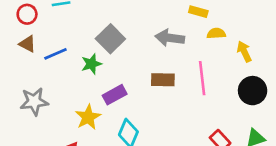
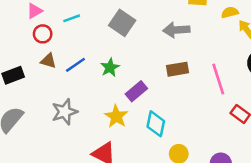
yellow semicircle: (216, 33) -> (230, 12), moved
gray square: (110, 39) -> (122, 23), moved
pink line: (202, 78) -> (218, 79), moved

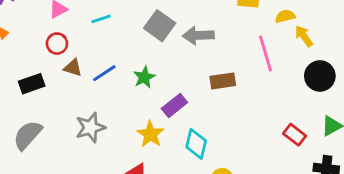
gray arrow: (176, 30) -> (198, 35), moved
red circle: (43, 34) -> (57, 44), moved
pink line: (218, 79) -> (265, 53), moved

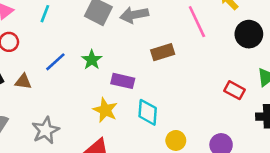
cyan line: (101, 19) -> (45, 14), turned -42
brown triangle: (73, 68) -> (23, 82), moved
purple rectangle: (174, 106) -> (123, 81), turned 60
gray star: (90, 128) -> (46, 130), moved

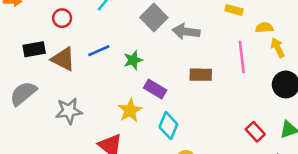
brown triangle: (23, 82) -> (63, 59), size x1.5

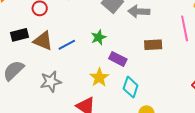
blue line: (99, 51) -> (67, 45), moved

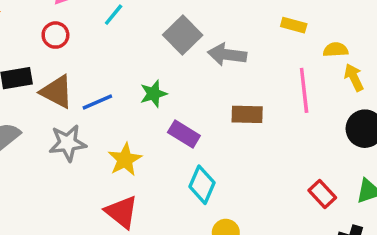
yellow star: (99, 77) -> (125, 160), moved
gray star: (51, 82) -> (68, 143), moved

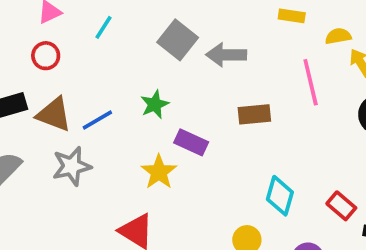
yellow star: (125, 160) -> (159, 172), moved
cyan diamond: (202, 185) -> (280, 196), moved
red rectangle: (322, 194) -> (341, 206), moved

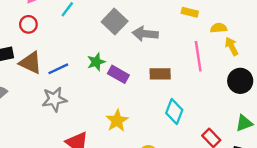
purple rectangle: (191, 142) -> (118, 74), moved
gray star: (72, 166) -> (54, 99), moved
yellow star: (159, 172) -> (117, 121), moved
cyan diamond: (280, 196) -> (174, 111), moved

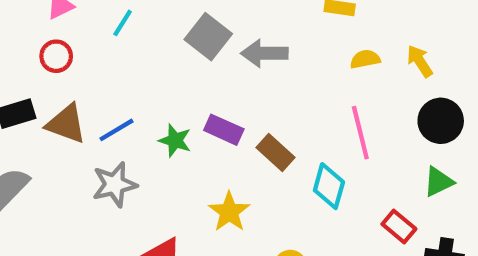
yellow semicircle: (219, 28) -> (365, 59), moved
pink line: (198, 56) -> (360, 133), moved
green star: (96, 62) -> (175, 140), moved, turned -30
brown rectangle: (160, 74) -> (276, 153), moved, turned 48
green triangle: (244, 123) -> (438, 182), moved

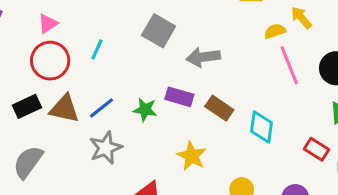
cyan line: (123, 23) -> (97, 50), moved
gray arrow: (264, 53) -> (203, 57), moved
red circle: (56, 56) -> (50, 61), size x1.6
yellow arrow: (420, 61) -> (301, 18), moved
pink line: (360, 133) -> (289, 65), moved

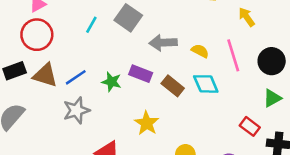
yellow semicircle: (275, 31) -> (200, 51), moved, turned 42
cyan line: (97, 50) -> (91, 25), moved
cyan diamond: (262, 127) -> (206, 84), moved, turned -36

